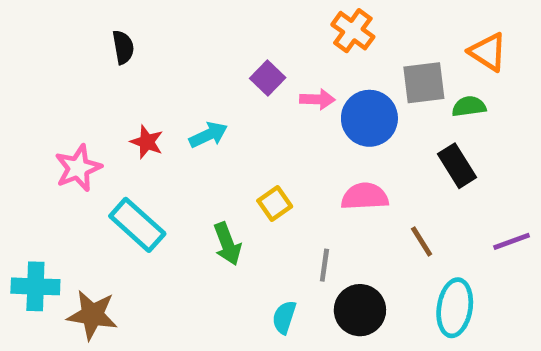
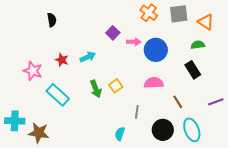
gray square: (424, 83) -> (179, 14), moved
pink star: (78, 168) -> (33, 71), turned -30
green arrow: (227, 244) -> (96, 89), moved
cyan ellipse: (455, 308) -> (192, 130), turned -30
black circle: (360, 310) -> (163, 130), moved

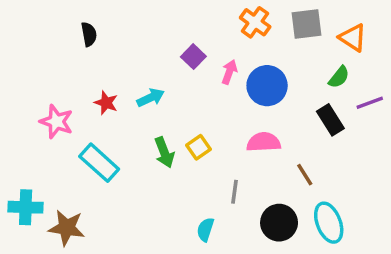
pink arrow: (134, 42) -> (229, 72), turned -72
green semicircle: (198, 45) -> (339, 77), turned 136
purple line: (216, 102) -> (370, 103), moved

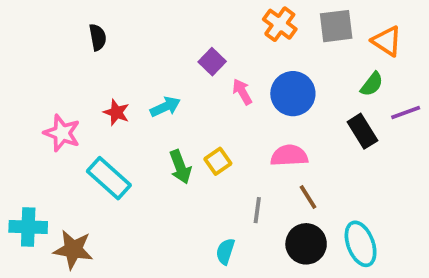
pink arrow: (229, 72) -> (242, 92), moved, turned -50
brown line: (305, 175) -> (308, 197), moved

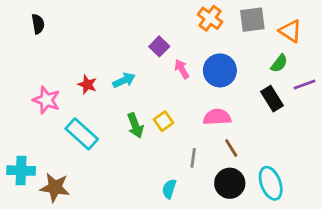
black semicircle: (98, 37) -> (38, 24), moved

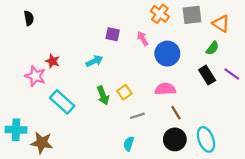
purple square: (159, 46) -> (113, 34), moved, turned -32
pink arrow: (182, 69) -> (143, 39), moved
red star: (87, 85) -> (52, 61), moved
purple line: (305, 85) -> (232, 74), moved, turned 56
gray line: (193, 158) -> (137, 116), moved, turned 64

